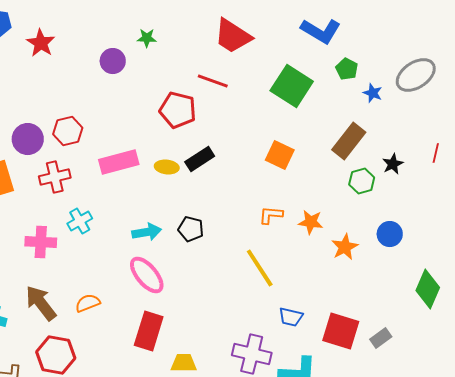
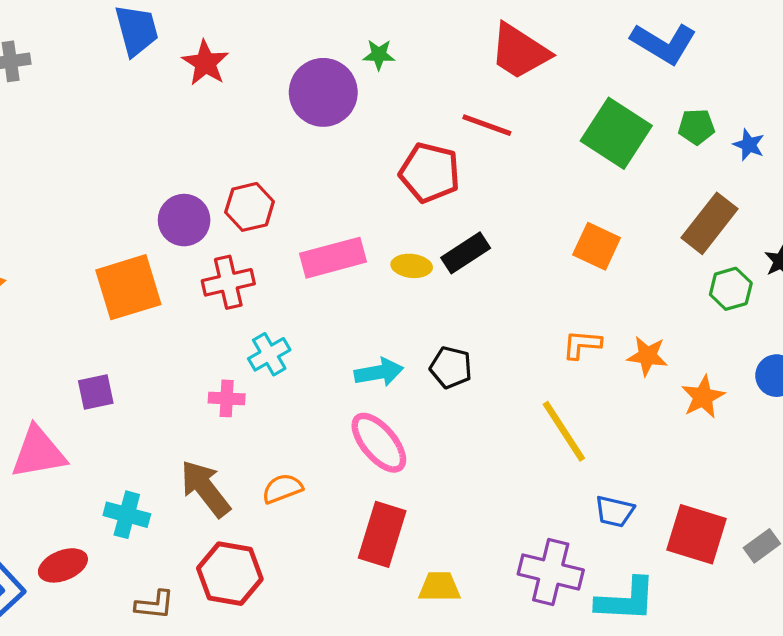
purple circle: (113, 61) -> (323, 92), size x1.6
green pentagon: (347, 69) -> (696, 127), moved, turned -30
pink cross: (41, 242) -> (227, 398), moved, size x0.7

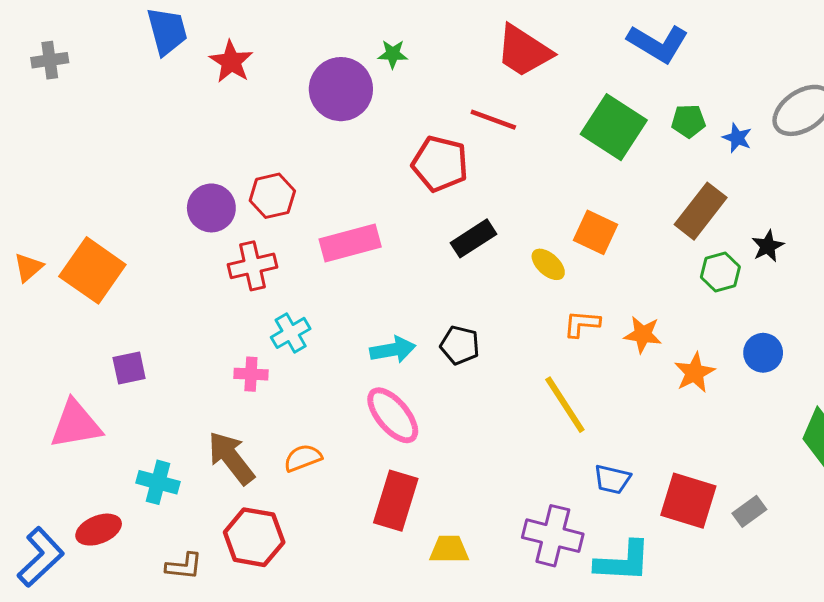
yellow ellipse: (412, 266) -> (548, 264), moved, turned 36
orange square: (128, 287) -> (92, 270), moved, turned -38

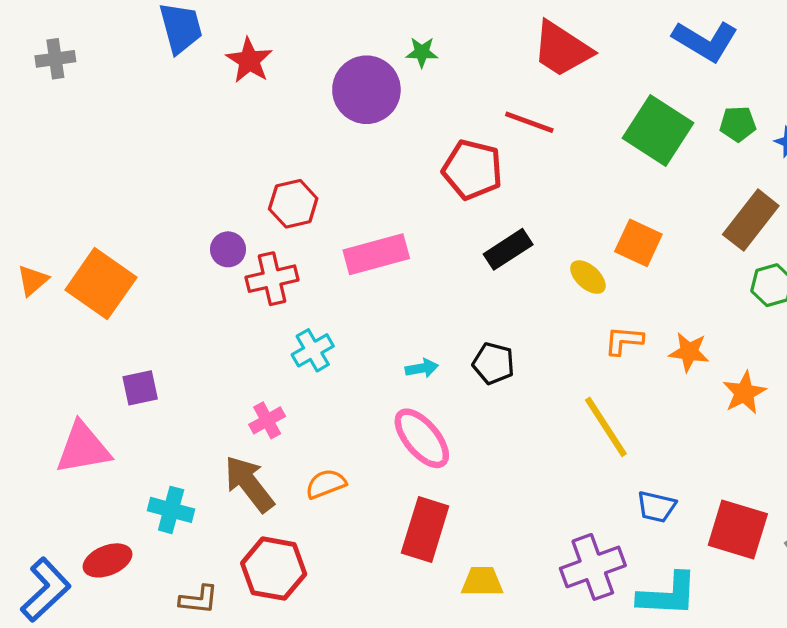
purple circle: (211, 208) -> (228, 249), moved, size x0.7
cyan arrow: (393, 350) -> (422, 368), size x0.7
pink cross: (251, 374) -> (267, 420), moved, turned -32
purple cross: (553, 536) -> (593, 567), turned -34

